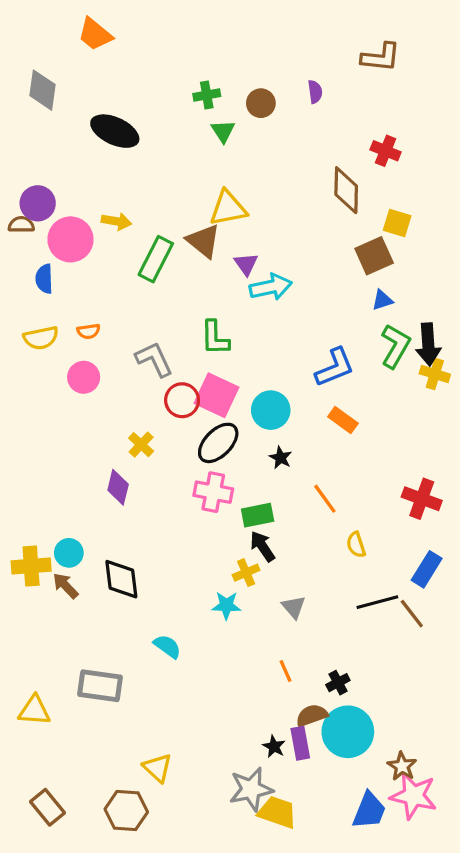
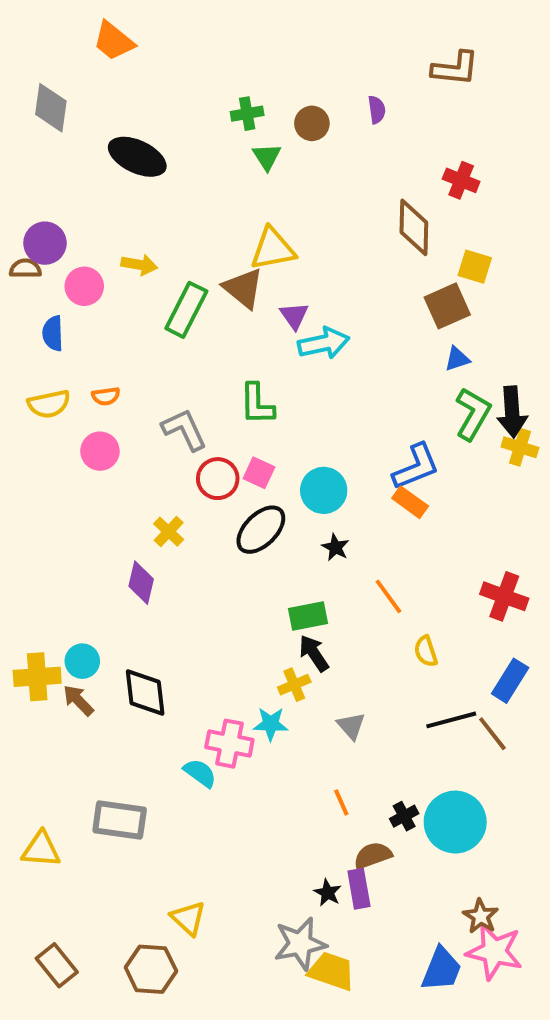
pink circle: (70, 239) -> (84, 286), size x0.7
blue L-shape: (335, 367) -> (416, 467), moved
pink square: (217, 395) -> (259, 473), size x0.6
pink cross: (213, 492) -> (229, 744), moved
cyan circle: (348, 732) -> (455, 822), moved

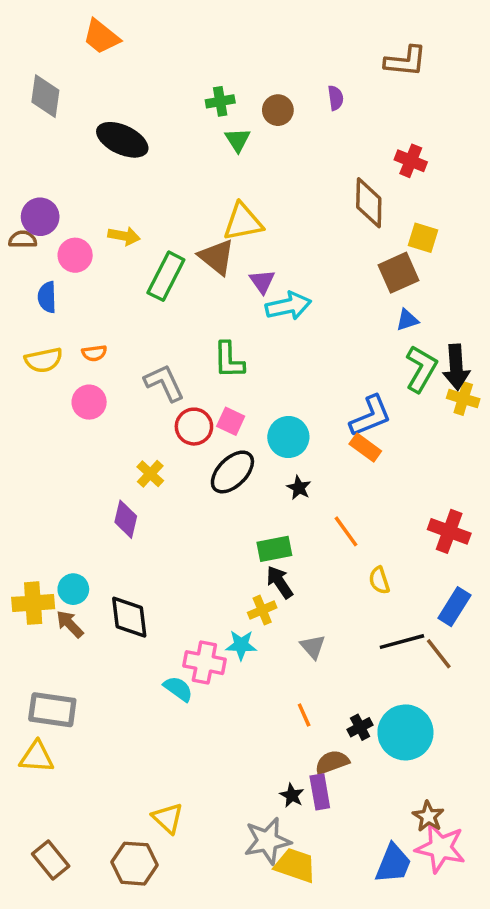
gray rectangle: (120, 820) -> (52, 710), moved

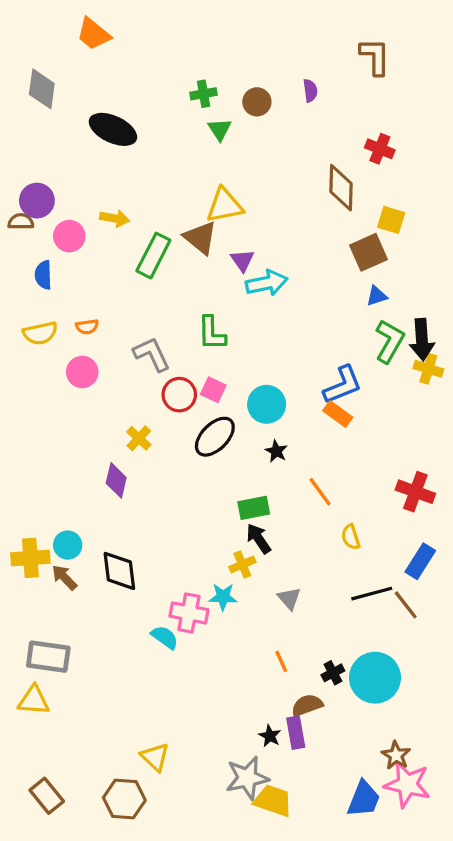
brown L-shape: (405, 61) -> (375, 57), turned -96

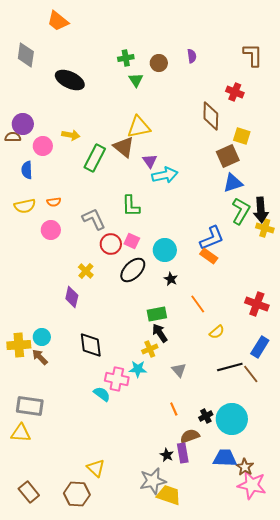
brown L-shape: (375, 57) -> (253, 55), moved
blue triangle: (377, 296) -> (233, 183), size x1.5
yellow semicircle: (351, 537) -> (217, 332), turned -112
black diamond: (119, 571) -> (91, 345), moved
blue trapezoid: (364, 799) -> (225, 458), moved, turned -110

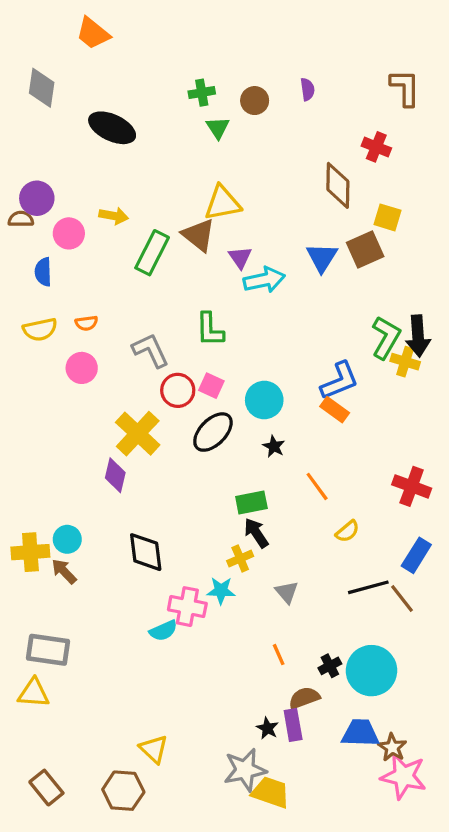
blue triangle: (233, 183) -> (322, 257), moved, turned -40
yellow cross: (265, 228) -> (405, 362), moved
yellow cross: (86, 271) -> (138, 434), size x1.8
cyan semicircle: (102, 394) -> (163, 631), turned 120

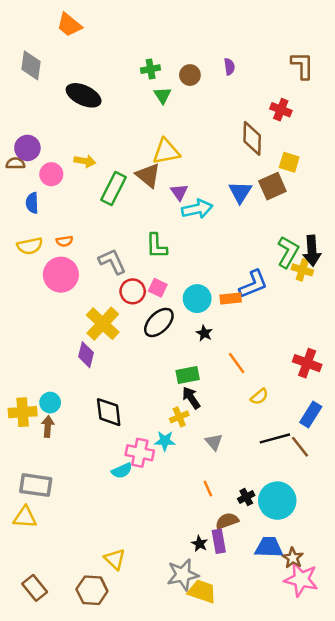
pink circle: (82, 368) -> (61, 275), size x1.5
orange rectangle: (335, 410) -> (231, 299), moved, turned -42
brown arrow: (64, 571) -> (48, 426), turned 48

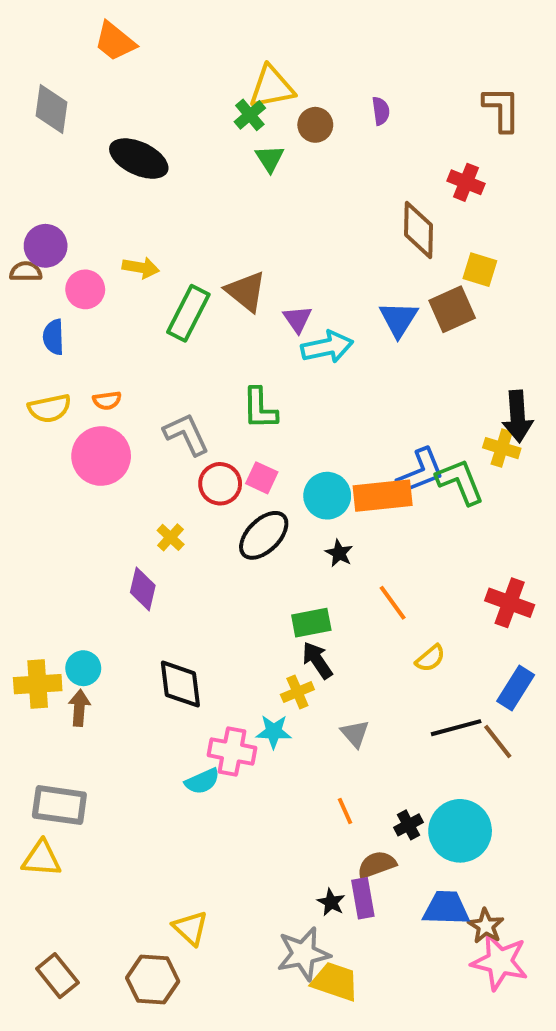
green cross: (151, 69) -> (250, 115), turned -30
yellow triangle: (166, 152) -> (272, 87), moved
green L-shape: (288, 252) -> (460, 482), moved, turned -52
orange rectangle: (231, 299) -> (383, 496), size x1.6
yellow cross: (103, 324) -> (171, 537), size x0.5

